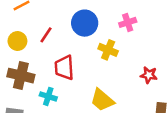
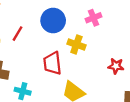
red trapezoid: (64, 68) -> (52, 63), moved

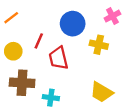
red trapezoid: (52, 63) -> (58, 58), moved

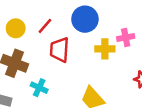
pink cross: (112, 16) -> (126, 37), moved
yellow cross: (99, 45) -> (105, 49), turned -30

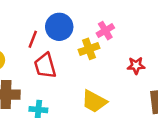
red line: (45, 26) -> (33, 39), moved

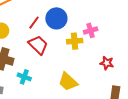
red trapezoid: (45, 66) -> (38, 45), turned 135

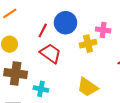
pink cross: (91, 30) -> (103, 30), turned 32

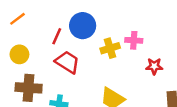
pink cross: (103, 30) -> (134, 40), moved

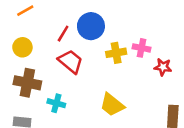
red star: (154, 66) -> (163, 67), moved

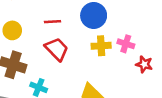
blue circle: (91, 26) -> (94, 15), moved
red line: (63, 34) -> (52, 22), turned 49

